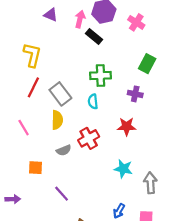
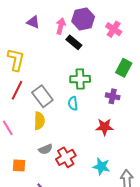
red cross: (89, 138) -> (66, 157), moved

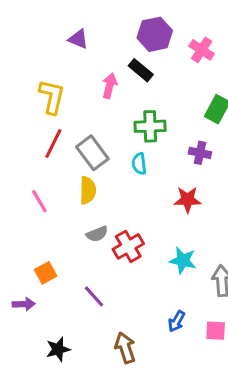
pink arrow: (61, 26) -> (110, 86), moved
orange square: (19, 166) -> (46, 273), moved, turned -32

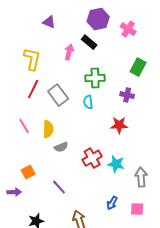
yellow semicircle: (88, 190) -> (48, 129), moved
red cross: (128, 246) -> (92, 158), moved

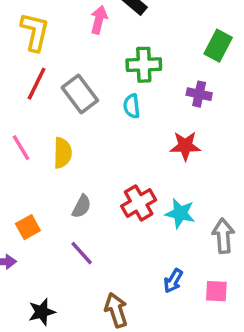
gray semicircle: (61, 147) -> (82, 206), moved, turned -40

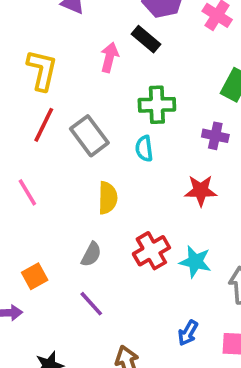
yellow semicircle: (63, 153) -> (108, 198), moved

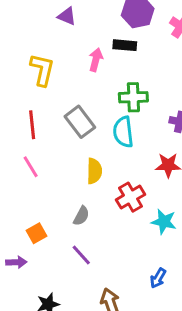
black rectangle: (146, 39) -> (125, 45), turned -35
red line: (44, 125) -> (32, 125), moved, turned -32
cyan semicircle: (144, 149) -> (123, 132), size x1.5
red cross: (151, 251) -> (130, 197), moved

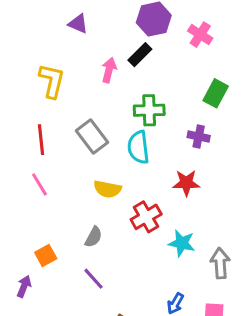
black rectangle: (125, 45) -> (140, 55), turned -50
yellow semicircle: (94, 171) -> (107, 189), turned 100
purple arrow: (16, 262) -> (24, 286), turned -66

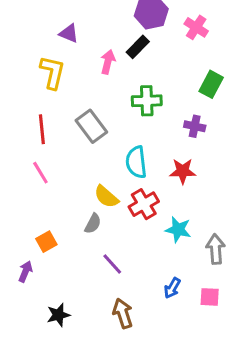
purple triangle: (78, 24) -> (69, 33), moved
cyan semicircle: (138, 147) -> (136, 162), moved
yellow semicircle: (107, 189) -> (106, 197), moved, turned 30
purple line: (94, 279) -> (112, 264), moved

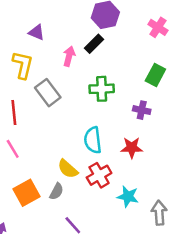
pink cross: (196, 27) -> (158, 27), moved
gray rectangle: (91, 126) -> (48, 93), moved
orange square: (46, 242) -> (26, 193), moved, size x1.5

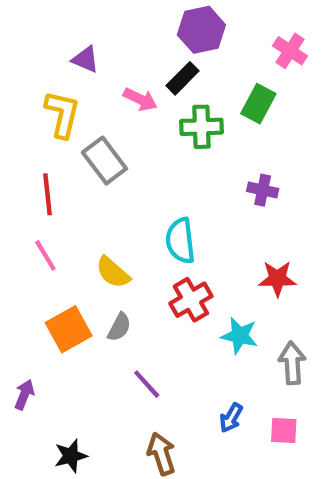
pink arrow: (69, 56) -> (140, 99), turned 102
green rectangle: (155, 75) -> (258, 104), moved
green cross: (102, 89) -> (201, 127), moved
red star: (132, 148) -> (277, 279), moved
yellow semicircle: (68, 169) -> (113, 272), moved

